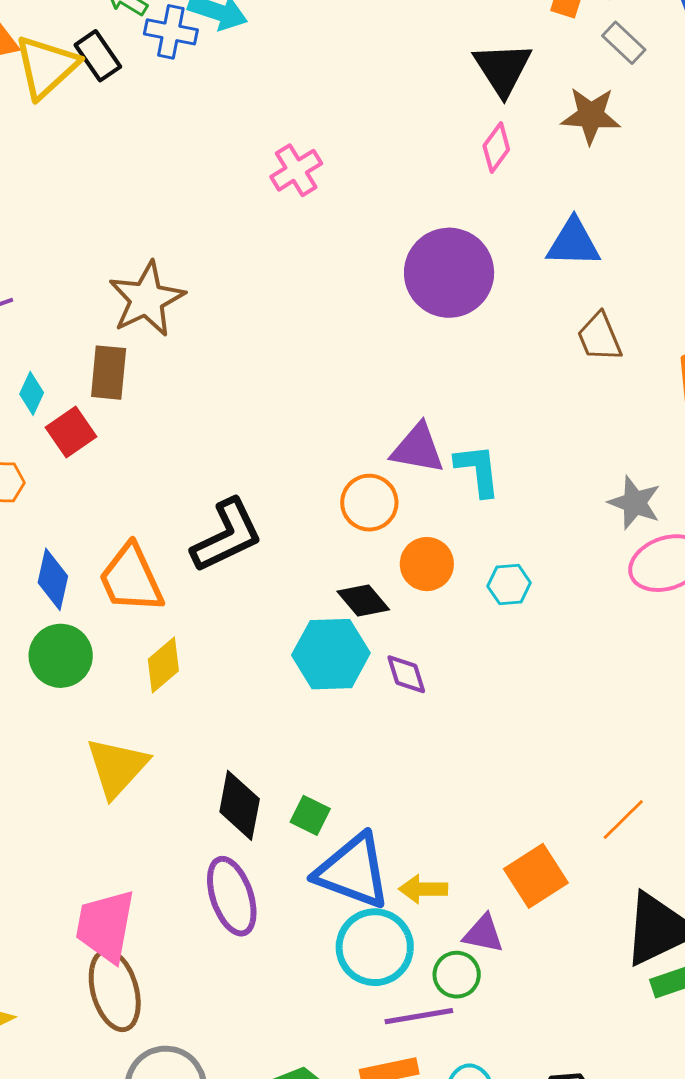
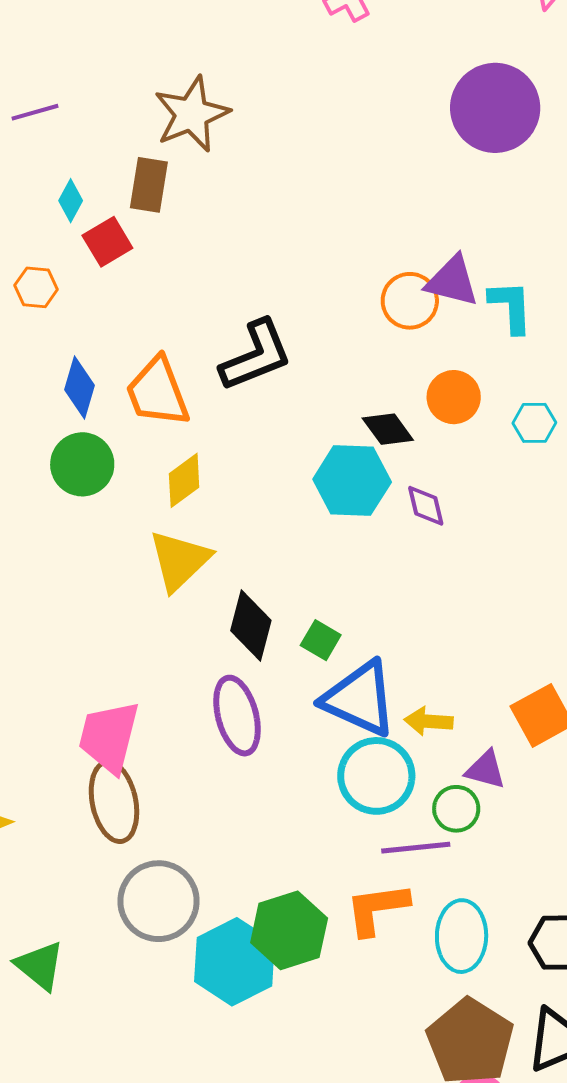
orange circle: (369, 503) -> (410, 301), moved
yellow triangle: (117, 767) -> (179, 560), moved

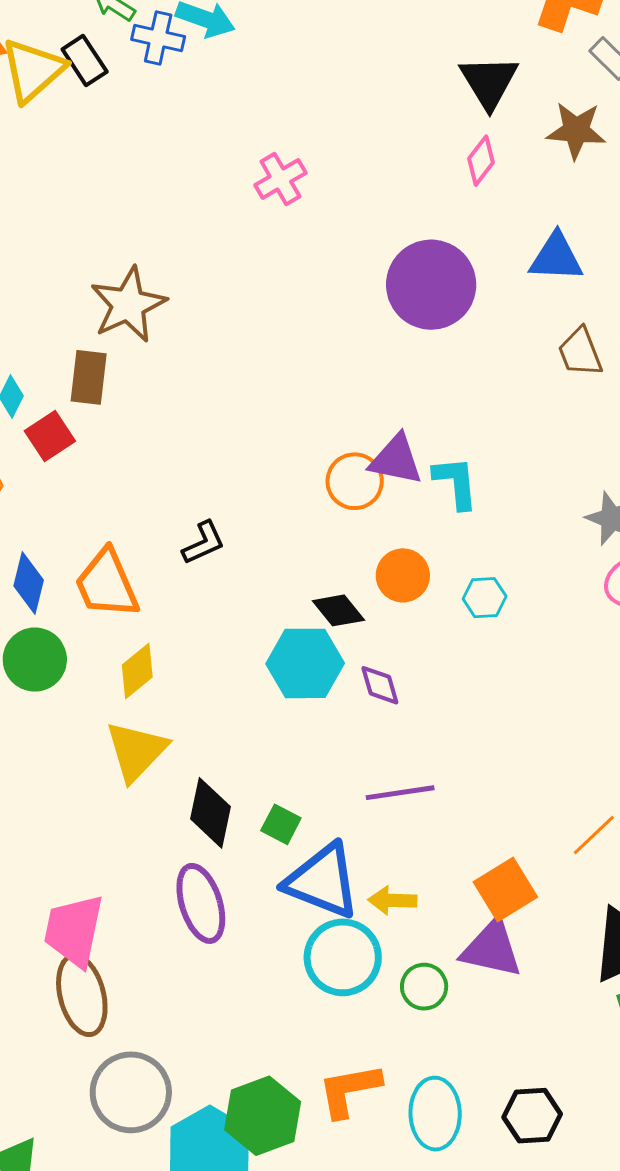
black L-shape: (256, 355) -> (203, 543), size x0.6
purple triangle: (486, 770) -> (492, 949), moved, size x1.5
purple line: (416, 848) -> (400, 793), moved

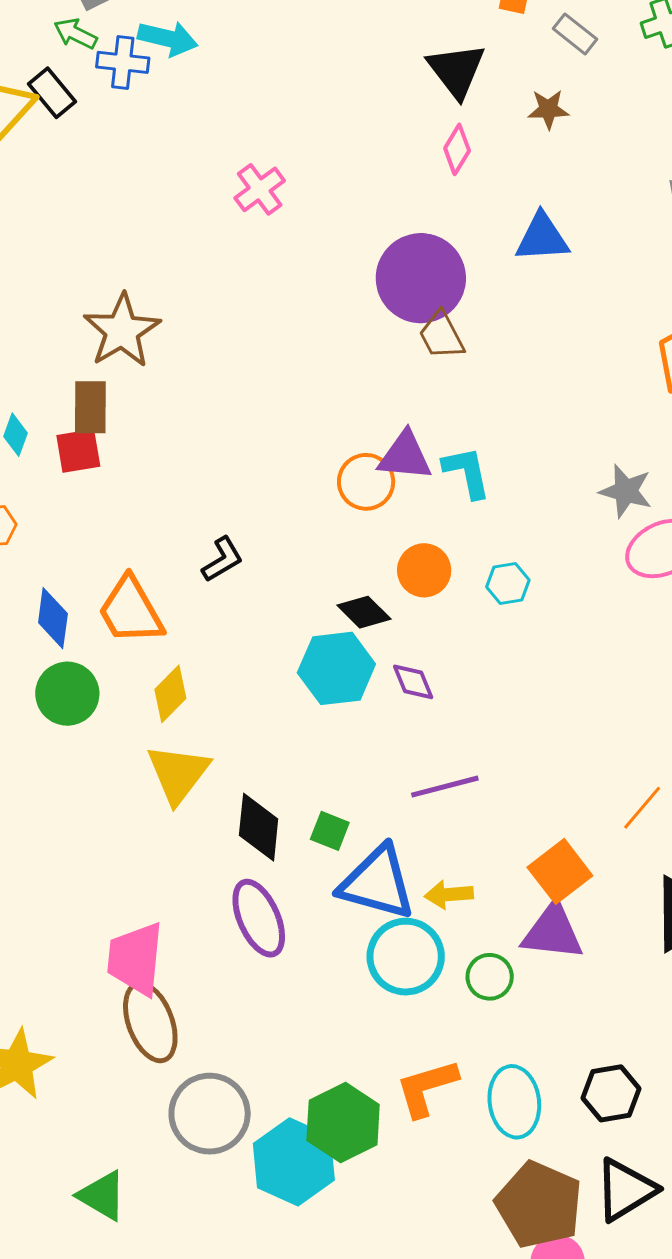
brown star: (576, 130) -> (548, 109), size x0.7
brown trapezoid: (580, 352) -> (441, 335), moved
red square: (50, 436) -> (78, 451), moved, turned 30

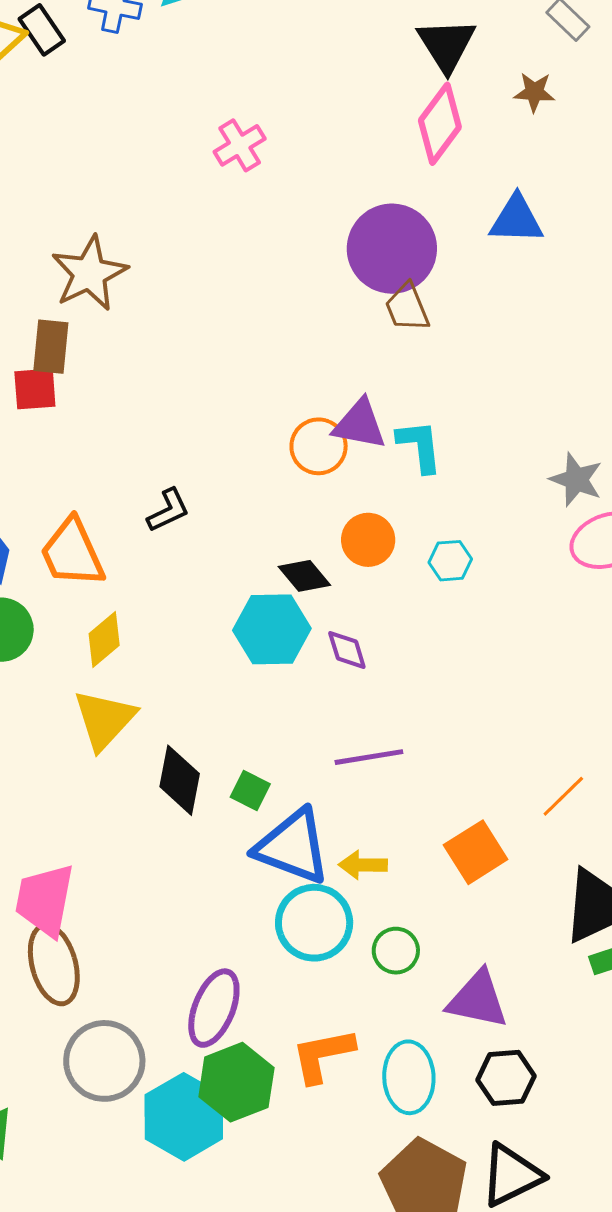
pink diamond: (457, 149) -> (440, 124), size x1.6
purple ellipse: (259, 918) -> (214, 1008), moved, turned 40
purple triangle: (553, 932) -> (478, 999), moved

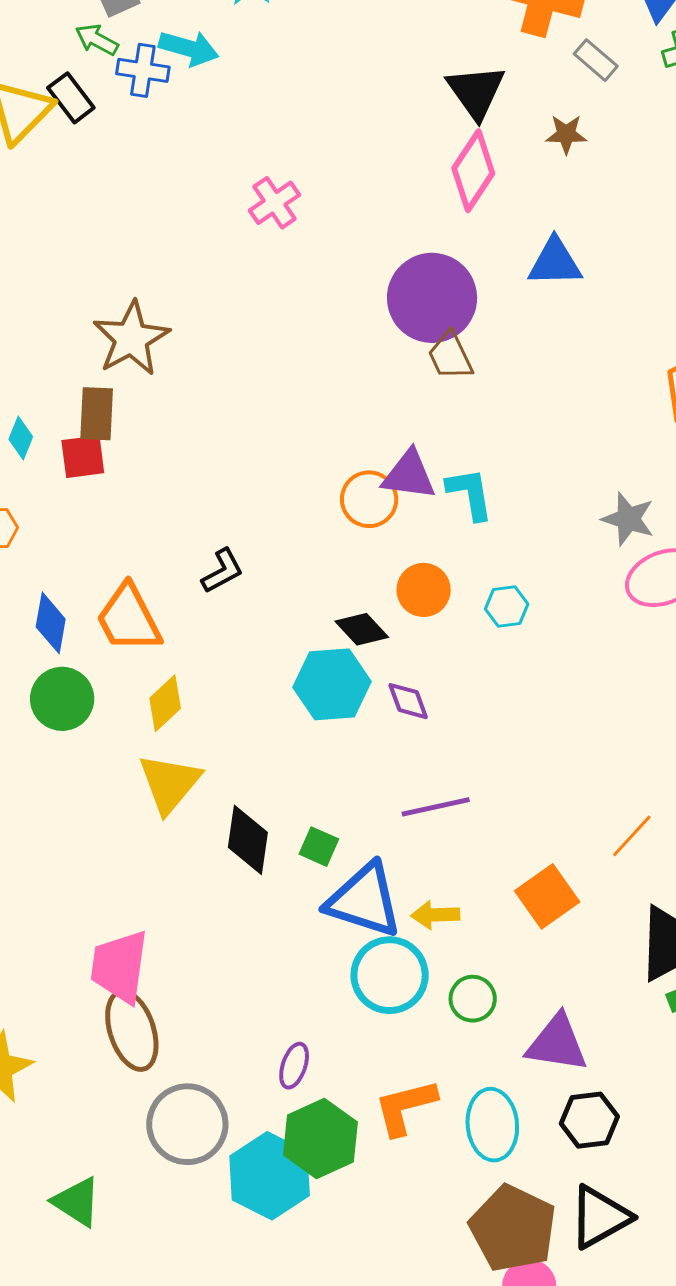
purple ellipse: (214, 1008) -> (294, 1066), size x0.6

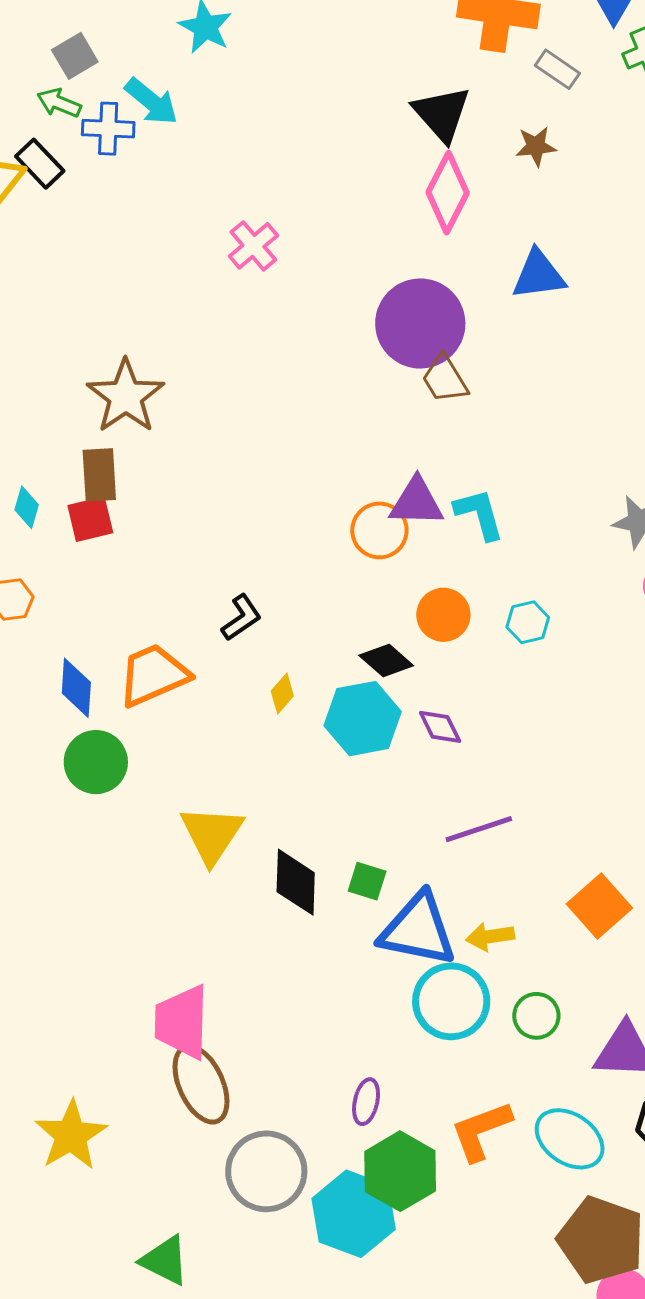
cyan arrow: (189, 48) -> (151, 102), turned 30
orange trapezoid: (129, 618) -> (153, 675), turned 100
yellow diamond: (165, 703) -> (282, 694), moved, size x0.7
cyan ellipse: (492, 1125) -> (570, 1139), turned -44

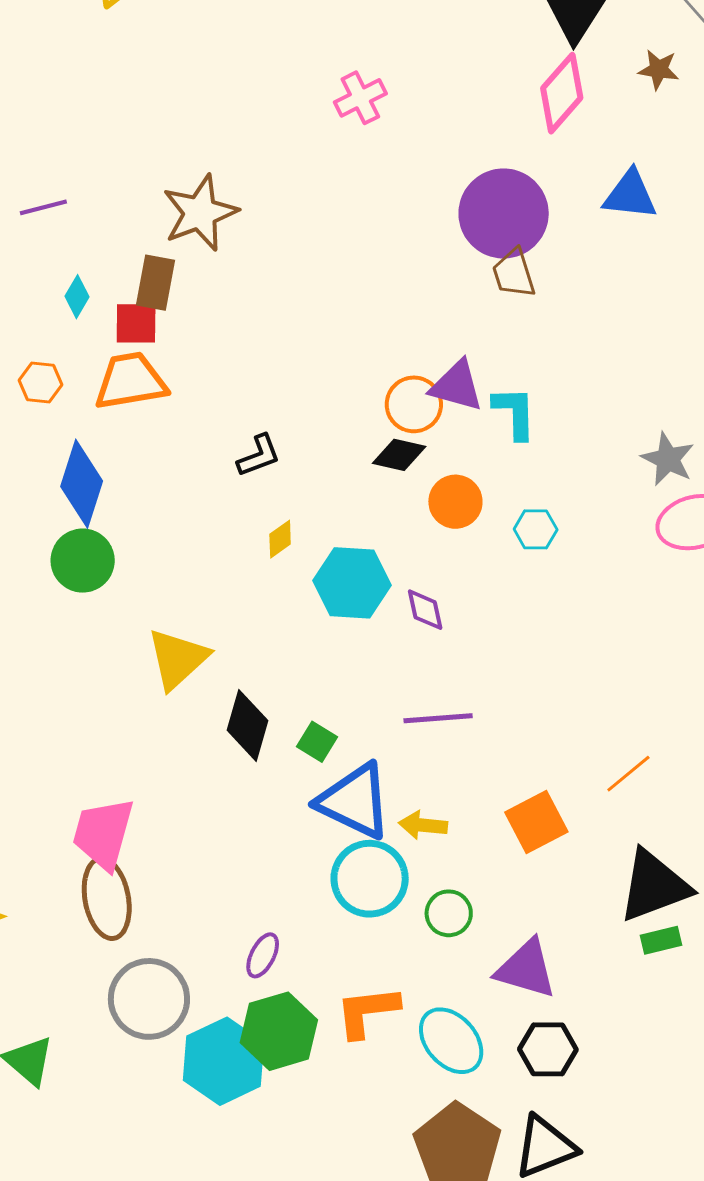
black diamond: (386, 661) -> (399, 455), moved, turned -42
orange trapezoid: (153, 675) -> (130, 381), moved
blue diamond: (76, 688) -> (82, 484), size x1.4

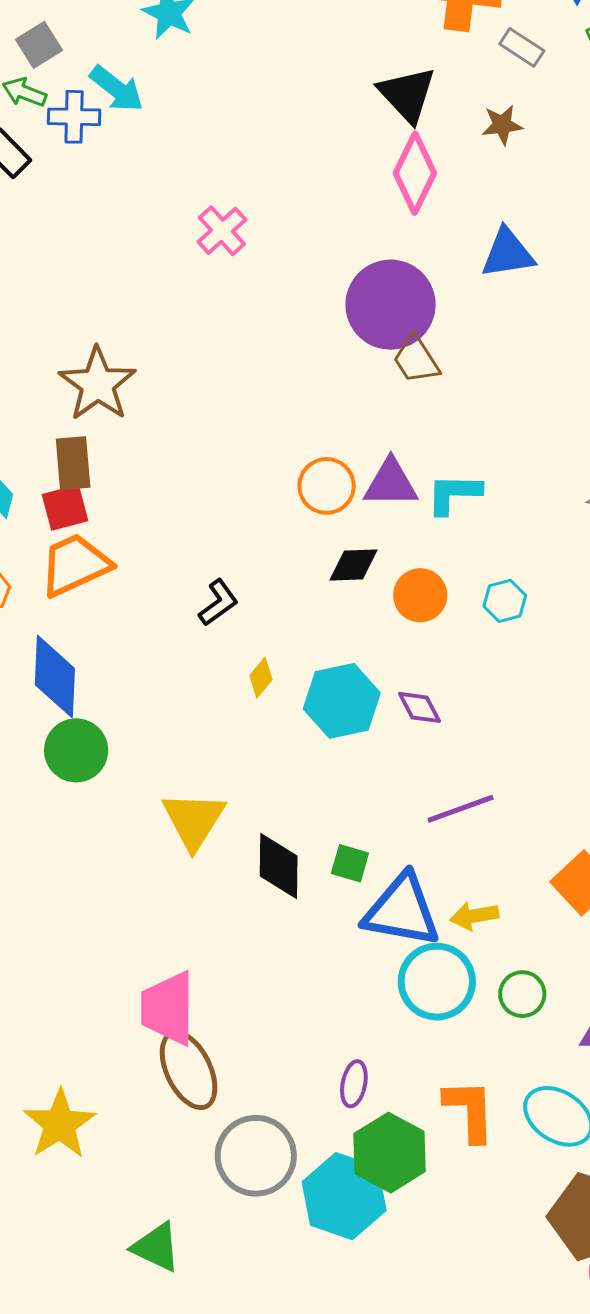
orange circle: (414, 404) -> (327, 486), moved
cyan L-shape: (515, 413) -> (454, 494), turned -72
orange L-shape: (367, 1012) -> (470, 1110), turned 110

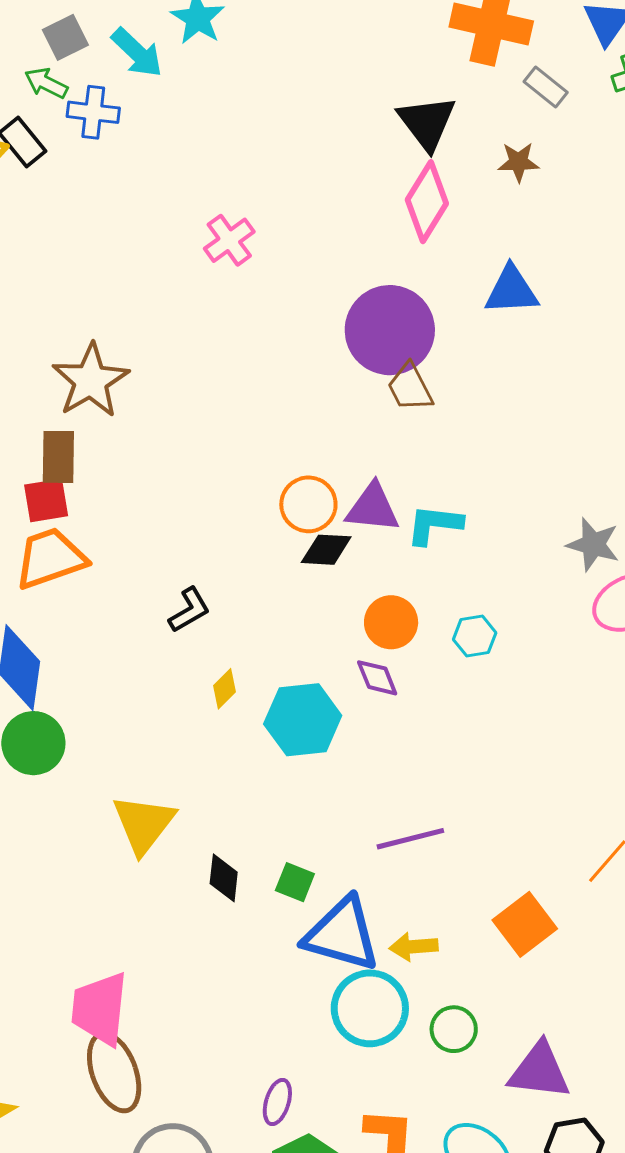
cyan arrow: (117, 89) -> (137, 53), moved
black diamond: (353, 565) -> (326, 550), moved
purple diamond: (419, 707) -> (377, 678), moved
black diamond: (279, 866) -> (224, 878), size x0.7

